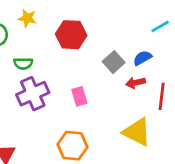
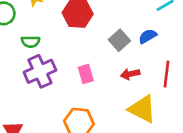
red arrow: (136, 83) -> (130, 74), moved

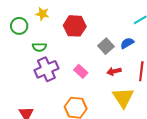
pink rectangle: (86, 74) -> (81, 71), turned -32
yellow triangle: (142, 109) -> (123, 98), turned 30

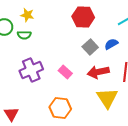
red hexagon: (75, 26) -> (83, 17), moved
green semicircle: (39, 47) -> (24, 35), moved
red arrow: (114, 71) -> (98, 72), size x1.5

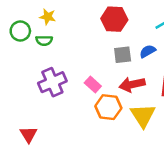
gray square: (90, 47) -> (123, 55), turned 35
orange hexagon: (60, 108) -> (108, 107), moved

